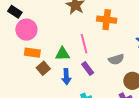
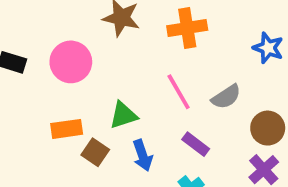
pink circle: (26, 30) -> (71, 62), moved
pink line: (84, 44) -> (179, 92), moved
purple rectangle: (88, 68) -> (196, 144), moved

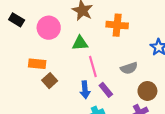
pink line: (179, 92) -> (93, 66), moved
green triangle: (123, 115) -> (80, 43), moved
blue arrow: (143, 155) -> (85, 90), moved

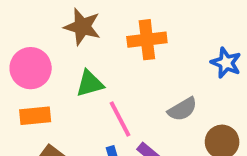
orange rectangle: (37, 64) -> (35, 116), moved

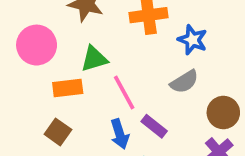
blue star: (226, 63) -> (192, 40), moved
orange rectangle: (35, 116) -> (68, 88), moved

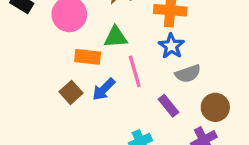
blue star: (192, 40) -> (171, 46), moved
purple rectangle: (154, 126) -> (168, 106), moved
blue arrow: (120, 134) -> (104, 89), moved, turned 50

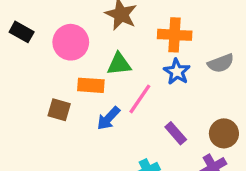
pink line: (135, 71) -> (140, 99), turned 52
gray semicircle: (188, 74) -> (221, 63), moved
brown square: (71, 92) -> (59, 110), moved, turned -30

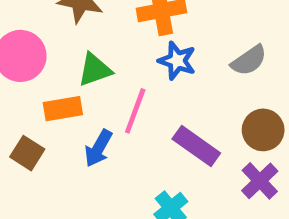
gray semicircle: (221, 63) -> (249, 60), moved
brown square: (59, 110) -> (27, 153), turned 30
purple rectangle: (176, 133) -> (196, 146), size x1.4

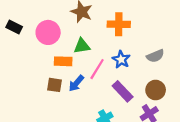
blue star: (177, 61) -> (121, 60), moved
brown square: (27, 153) -> (55, 85), moved, turned -35

